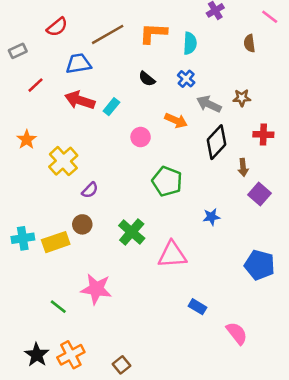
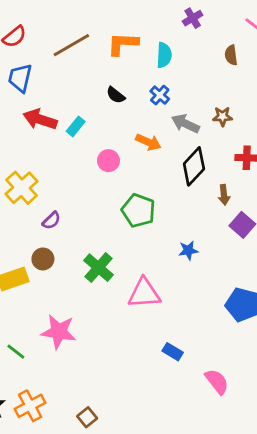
blue trapezoid: (78, 64) -> (20, 78), moved, turned -68

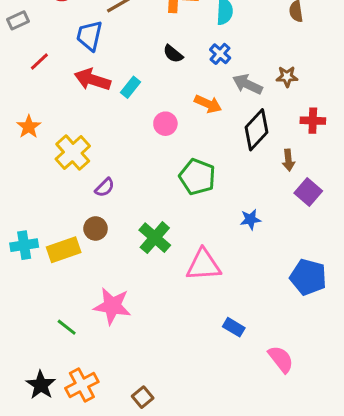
blue trapezoid: (20, 78) -> (89, 36), moved

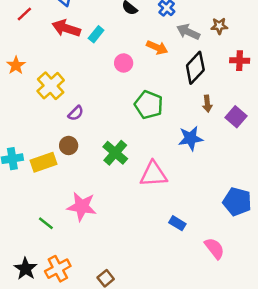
brown arrow: (288, 160) -> (207, 104), moved
blue star: (250, 219) -> (191, 138), size x1.5
blue pentagon: (308, 277) -> (237, 202), moved

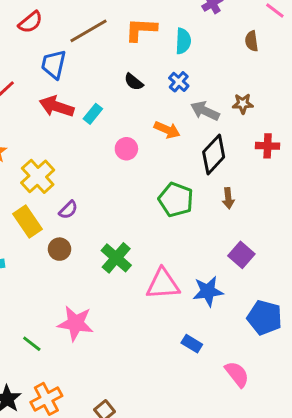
green pentagon: (149, 105) -> (176, 200), moved
purple square: (236, 117) -> (241, 255), moved
blue star: (191, 138) -> (208, 291), moved
yellow rectangle: (43, 162) -> (27, 221), moved, turned 75

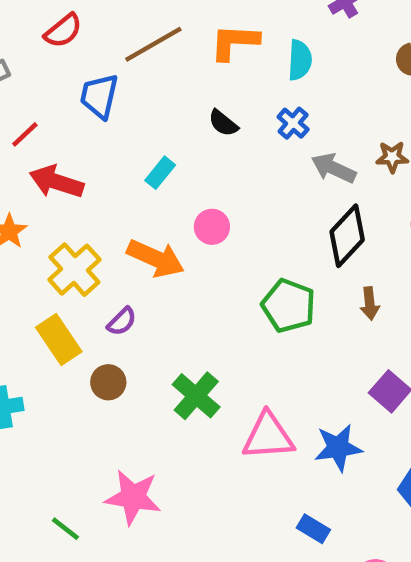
red arrow: (57, 107) -> (56, 182), moved
orange arrow: (167, 130) -> (156, 258), moved, size x1.4

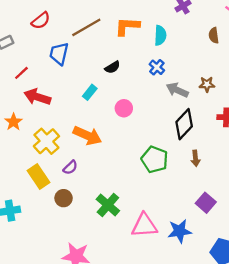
black semicircle: (223, 123) -> (112, 67), moved, turned -70
pink circle: (212, 227) -> (124, 108), moved

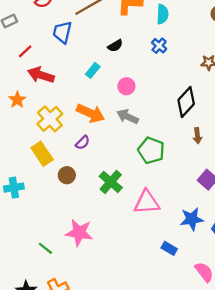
gray arrow: (177, 90) -> (128, 117), moved
green pentagon: (155, 159) -> (151, 150), moved
purple semicircle: (70, 167) -> (83, 143), moved
blue star: (180, 231) -> (192, 219), moved

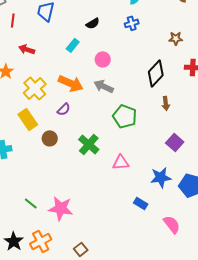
blue cross: (159, 46) -> (132, 23), turned 32
red line: (25, 51) -> (13, 20), moved, turned -40
red arrow: (41, 75) -> (27, 49), size x0.7
pink triangle: (147, 202) -> (121, 162), size x0.7
pink star: (79, 233) -> (61, 208), moved

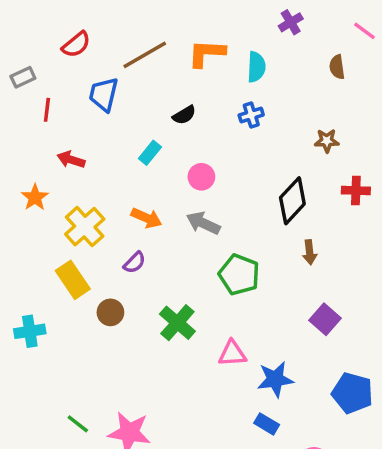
orange arrow: (71, 83) -> (146, 218), size x0.7
blue star: (161, 177) -> (275, 379), moved

